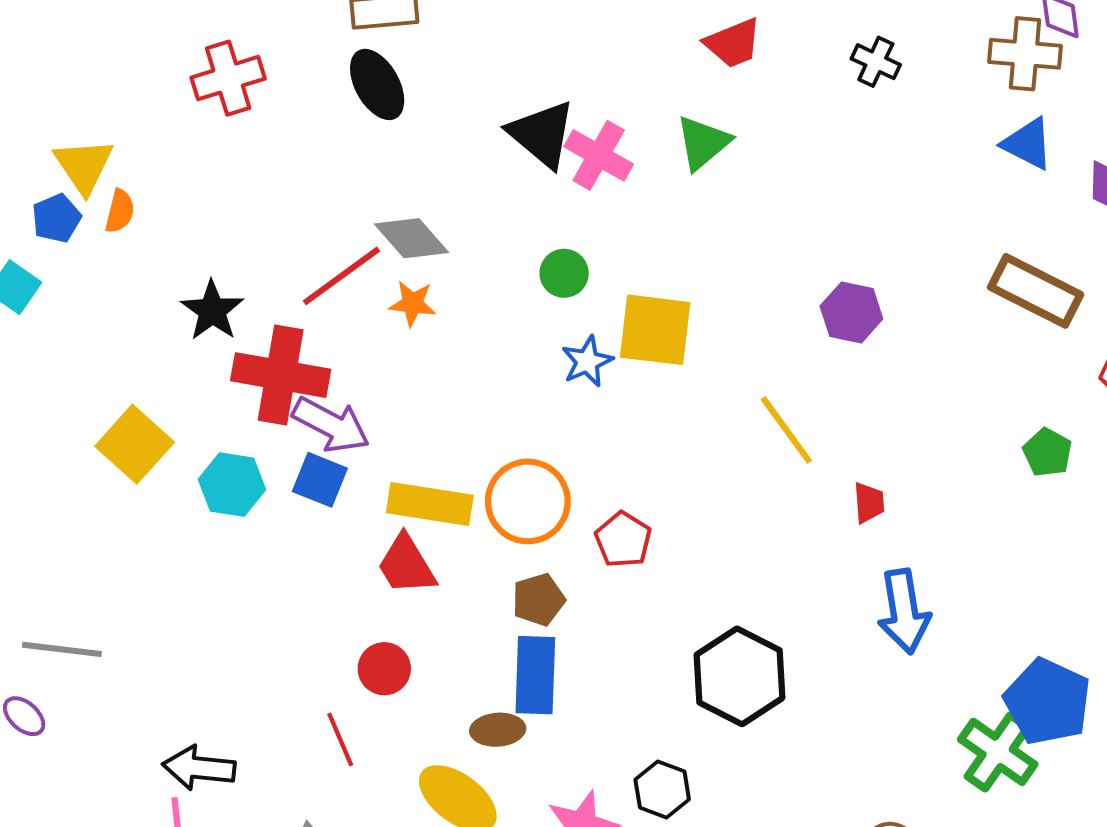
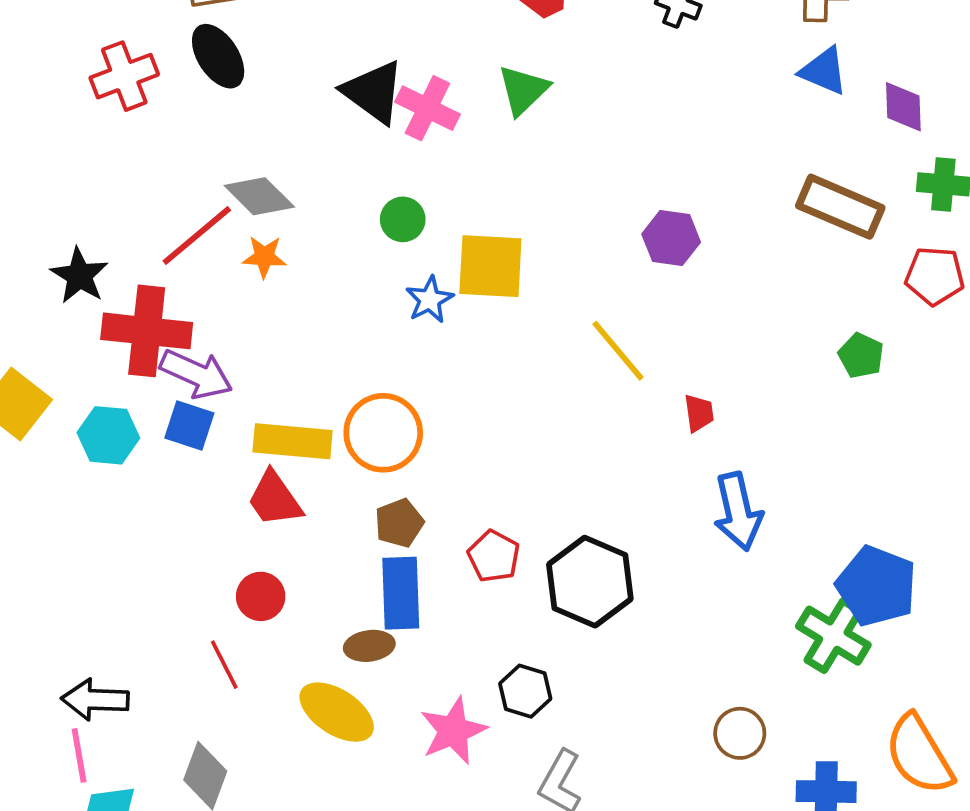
red cross: (228, 78) -> (124, 76), moved
red pentagon: (623, 540) -> (494, 556), moved

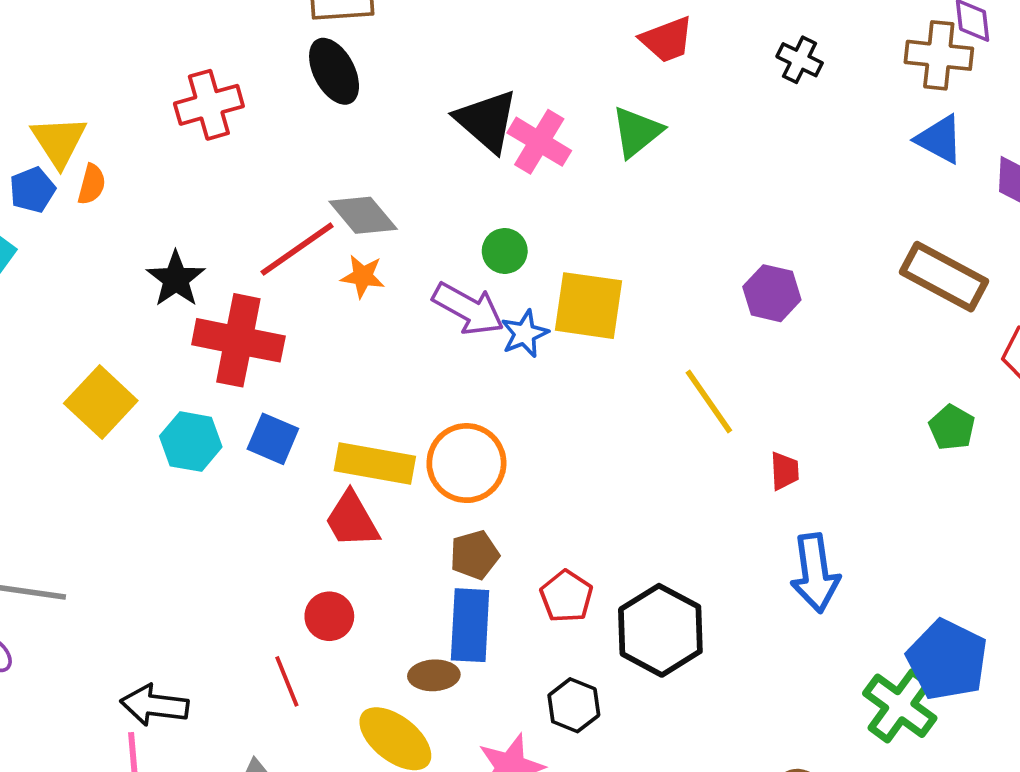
red cross: (124, 76) -> (209, 105), moved
purple arrow: (196, 374) -> (468, 309), moved
black hexagon: (525, 691) -> (574, 705), moved

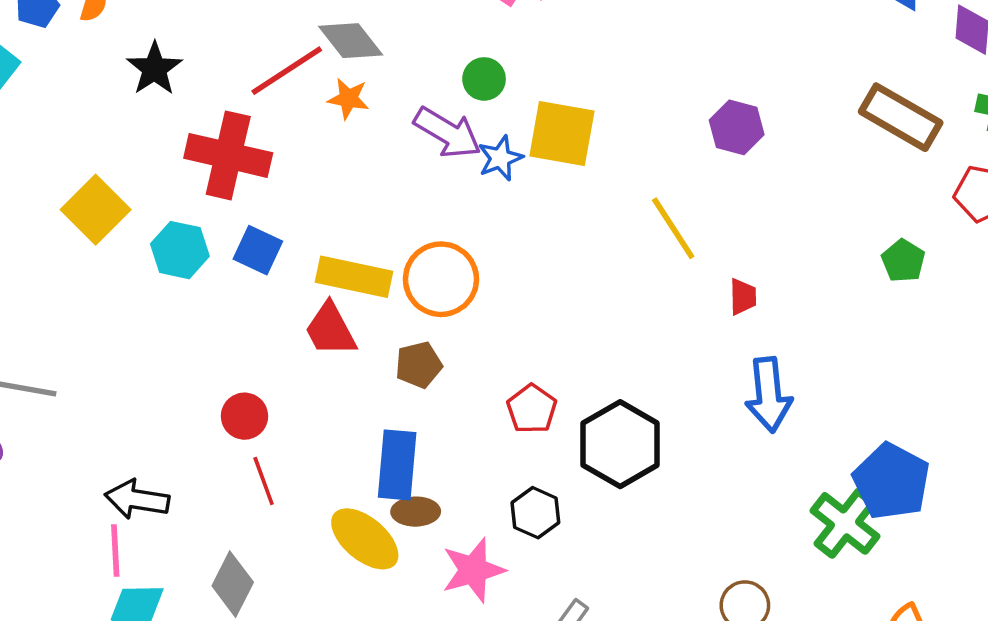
black star: (176, 279) -> (154, 69), moved
brown pentagon: (475, 555) -> (419, 365), moved
red circle: (329, 616) -> (244, 416), moved
blue rectangle: (470, 625) -> (397, 465), moved
brown ellipse: (434, 675) -> (416, 512), moved

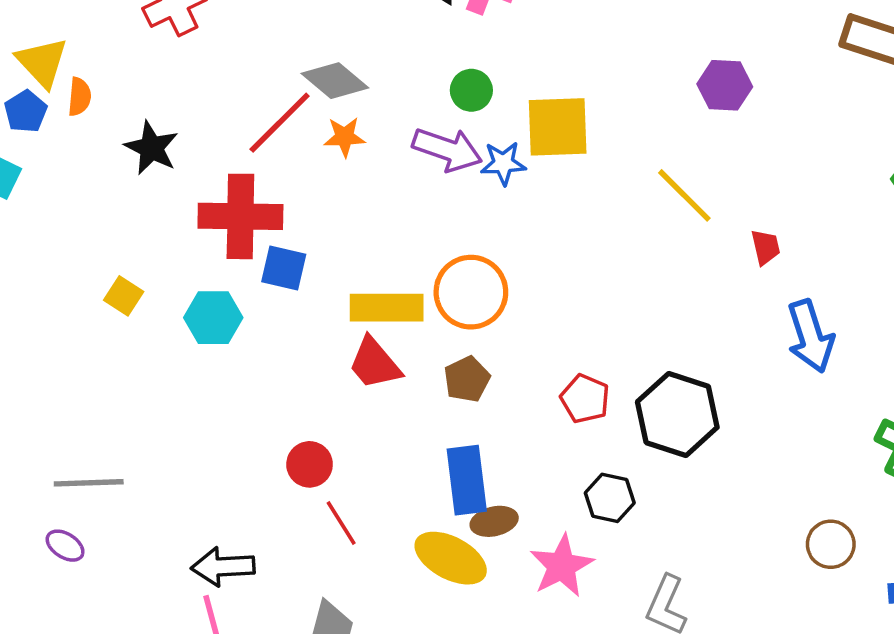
blue star: (500, 158) -> (503, 163), turned 30
yellow square: (96, 210) -> (124, 296), size x0.6
blue square: (258, 250) -> (284, 268), moved

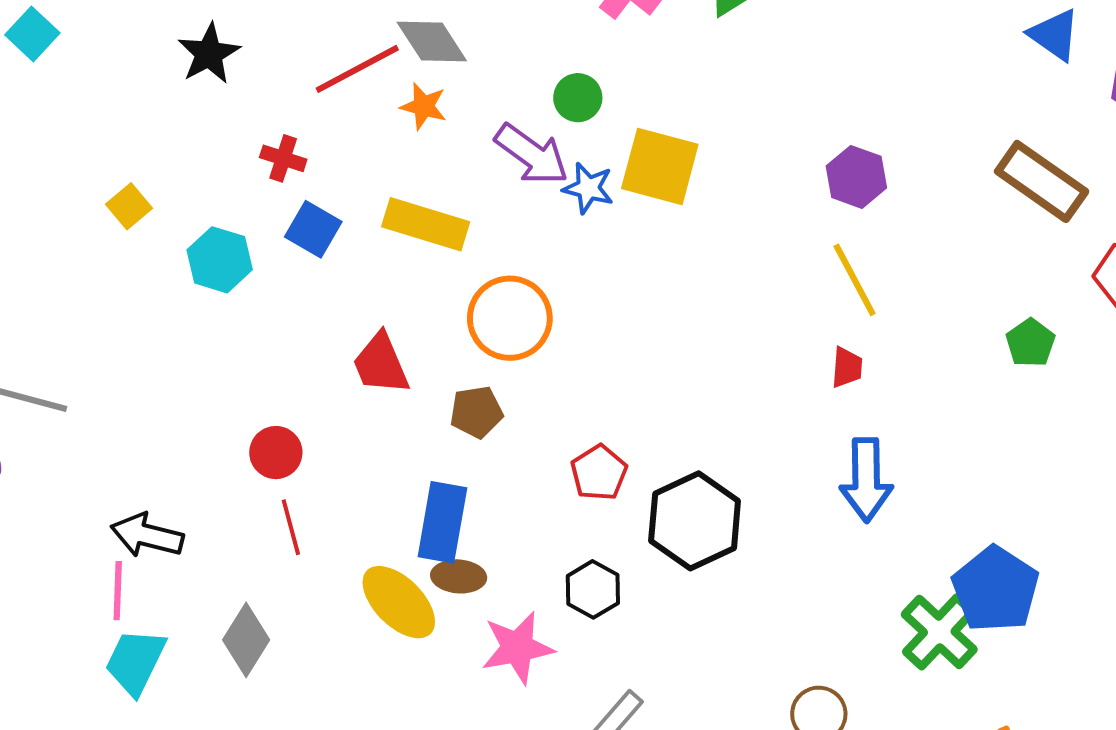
yellow line: (684, 195) -> (855, 280), moved
red cross: (240, 216) -> (283, 158), size x0.5
yellow rectangle: (387, 308) -> (426, 224), moved

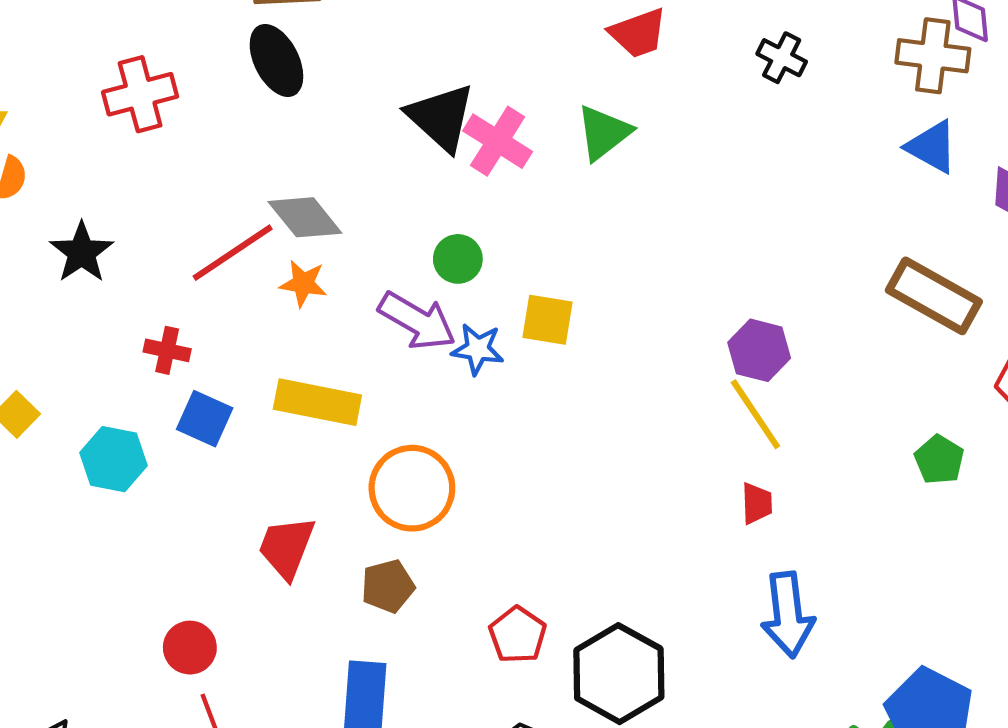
yellow square: (660, 166) -> (548, 320), size x0.7
purple hexagon: (856, 177) -> (759, 350), moved
red trapezoid: (381, 364) -> (287, 547), turned 50

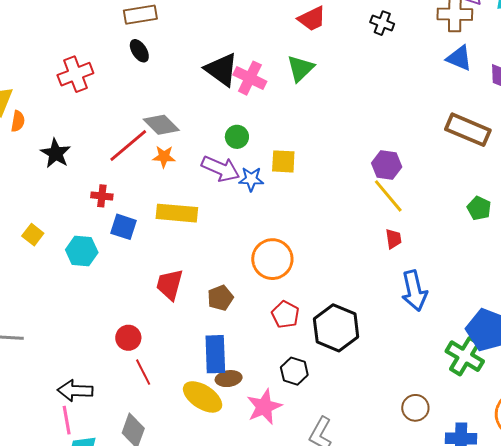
black ellipse: (276, 60) -> (139, 51), size x0.7
orange circle: (412, 488) -> (272, 259), moved

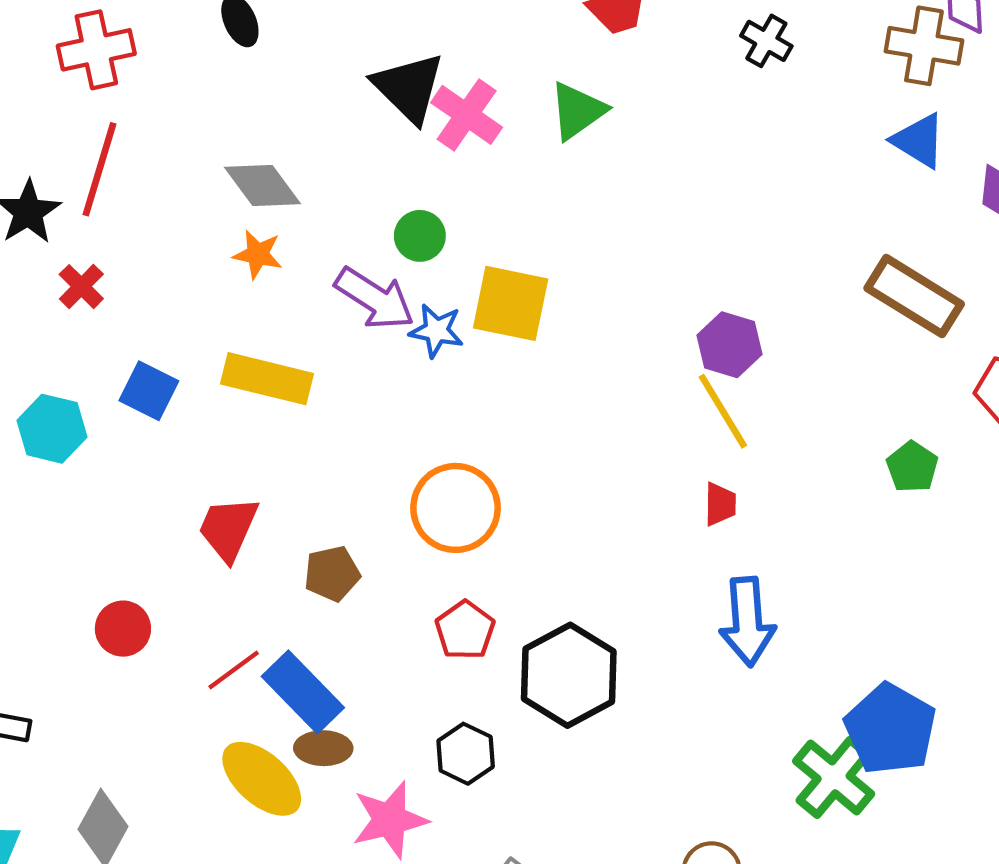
red line: (128, 145) -> (100, 169), moved, turned -42
yellow square: (283, 161) -> (511, 303), size x1.4
red cross: (102, 196) -> (81, 287), moved, turned 30
blue rectangle: (215, 354) -> (303, 692), turned -51
red line: (143, 372) -> (234, 670), moved, turned 72

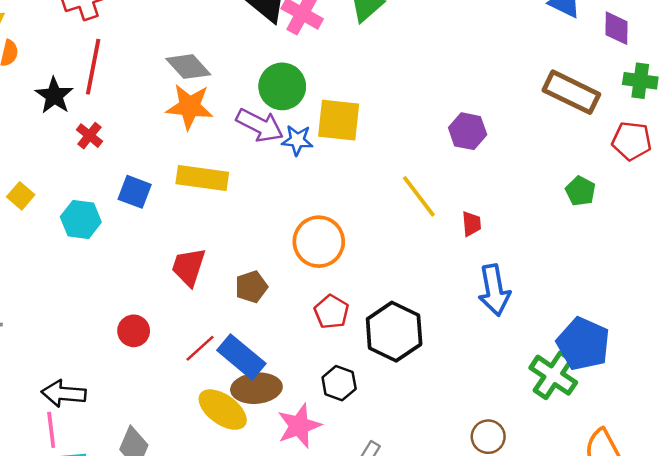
green circle: (420, 236) -> (282, 86), size x1.6
orange star: (258, 254) -> (190, 107), size x1.6
yellow line: (723, 411) -> (419, 196), moved
brown ellipse: (323, 748) -> (256, 388), size x1.5

